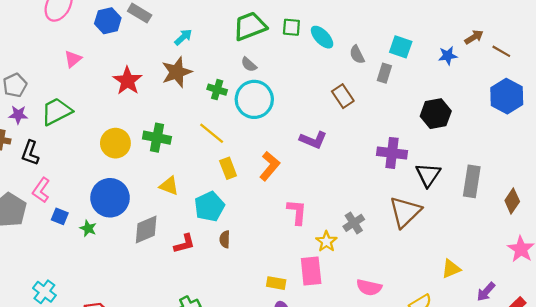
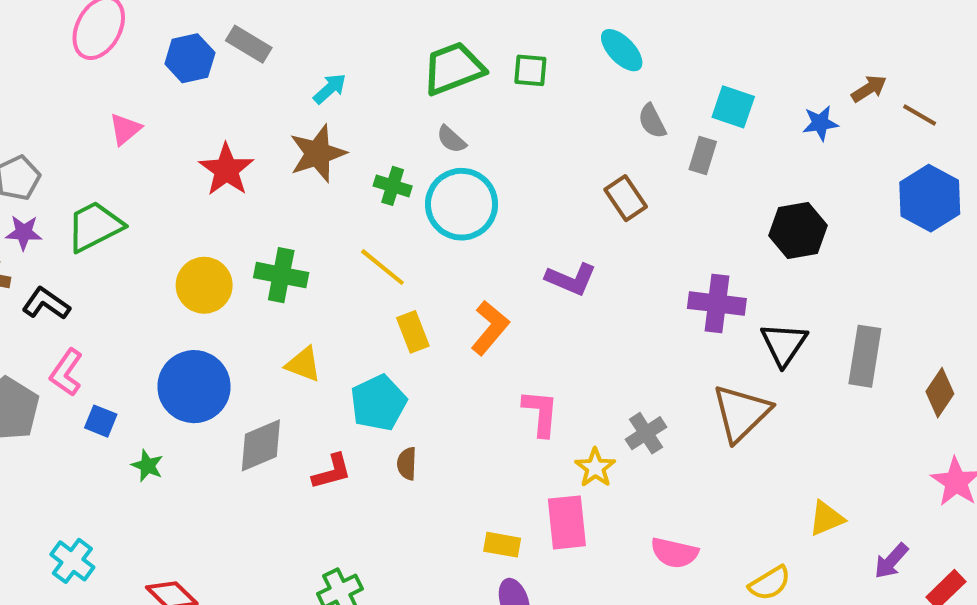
cyan ellipse: (322, 37) -> (622, 50), moved
black L-shape: (30, 153) -> (46, 303), turned 105
green star: (88, 228) -> (147, 466), moved

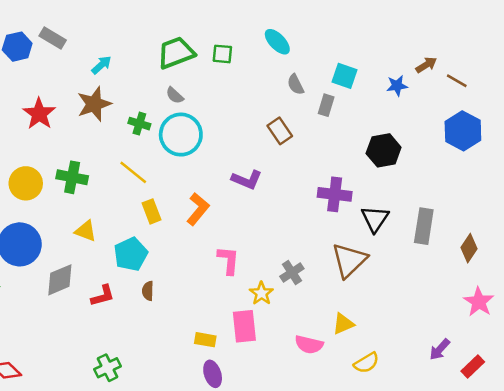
yellow triangle: (826, 518) -> (343, 324), moved

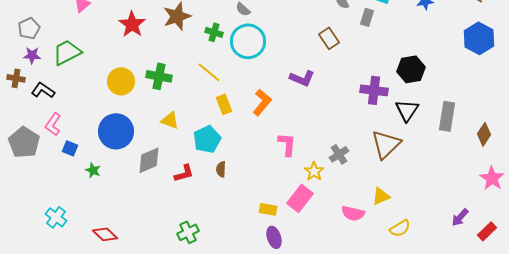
black hexagon: (384, 150) -> (411, 69), moved
pink rectangle: (244, 326) -> (300, 198), turned 44

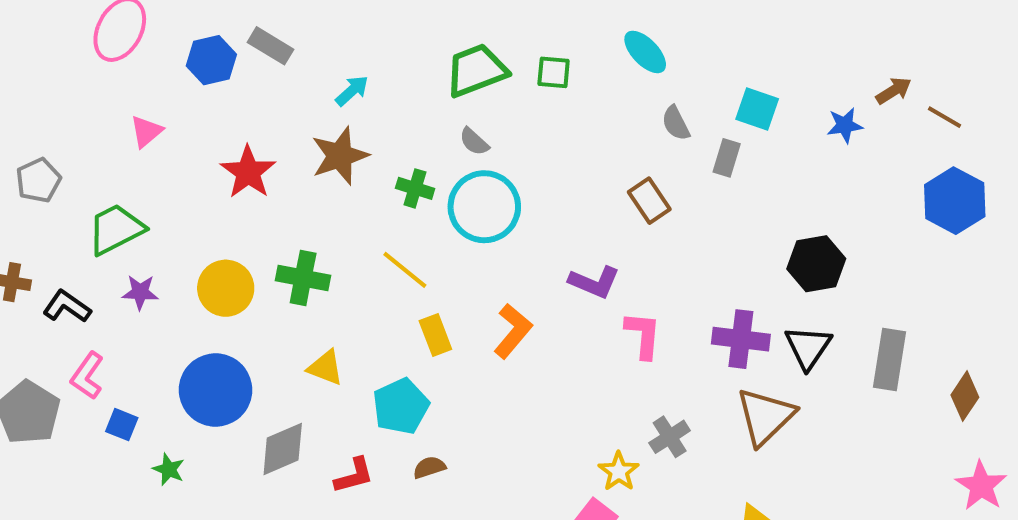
purple star: (32, 55) -> (140, 292), moved
purple cross: (374, 90) -> (741, 339), moved
pink L-shape: (287, 144) -> (643, 335), moved
brown semicircle: (221, 169) -> (429, 467), turned 70

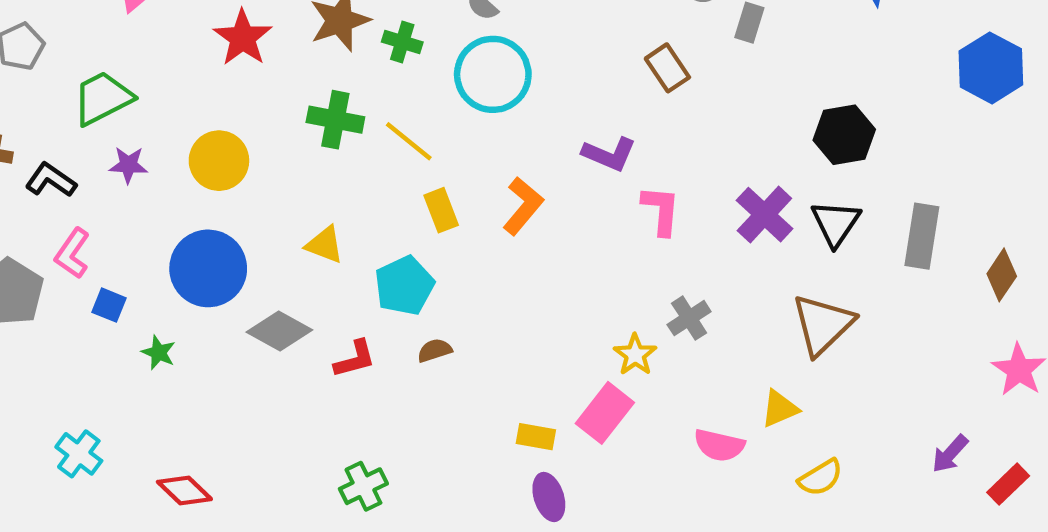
green cross: (415, 188) -> (402, 42), moved
green cross: (303, 278) -> (335, 120), moved
purple cross: (741, 339) -> (764, 215), turned 36
brown triangle: (765, 416) -> (823, 324), moved
gray diamond: (283, 449) -> (279, 331), turned 52

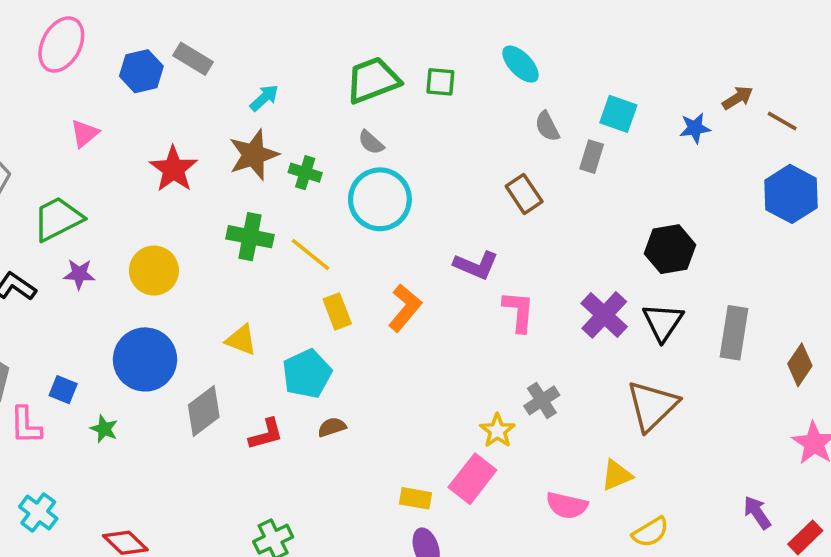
pink L-shape: (72, 253) -> (26, 425), moved, turned -36
gray diamond: (279, 331) -> (204, 411), turned -66
purple arrow: (950, 454) -> (757, 513), turned 104

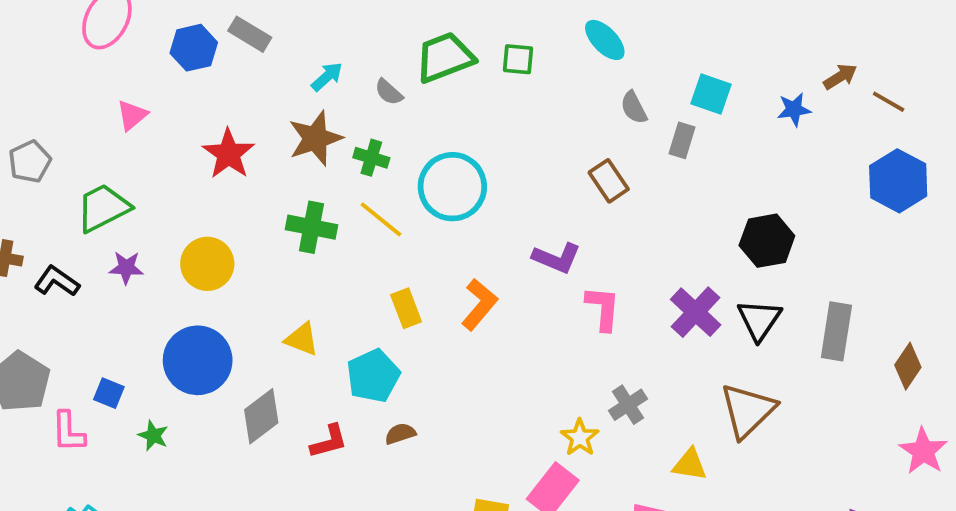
gray semicircle: (371, 142) -> (389, 92), moved
yellow line: (311, 254) -> (381, 219), moved
yellow triangle: (617, 475) -> (690, 465), moved, turned 32

